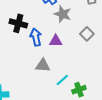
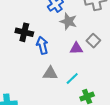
purple triangle: (56, 41) -> (76, 48), moved
cyan line: (62, 80) -> (72, 78), moved

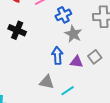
black cross: (24, 32) -> (17, 30), moved
blue arrow: (42, 45) -> (57, 55), moved

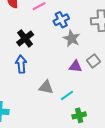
black cross: (17, 30) -> (25, 38), moved, turned 30
blue arrow: (57, 55) -> (21, 64), moved

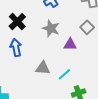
gray star: (72, 38) -> (51, 28), moved
gray square: (93, 61) -> (87, 27), moved

